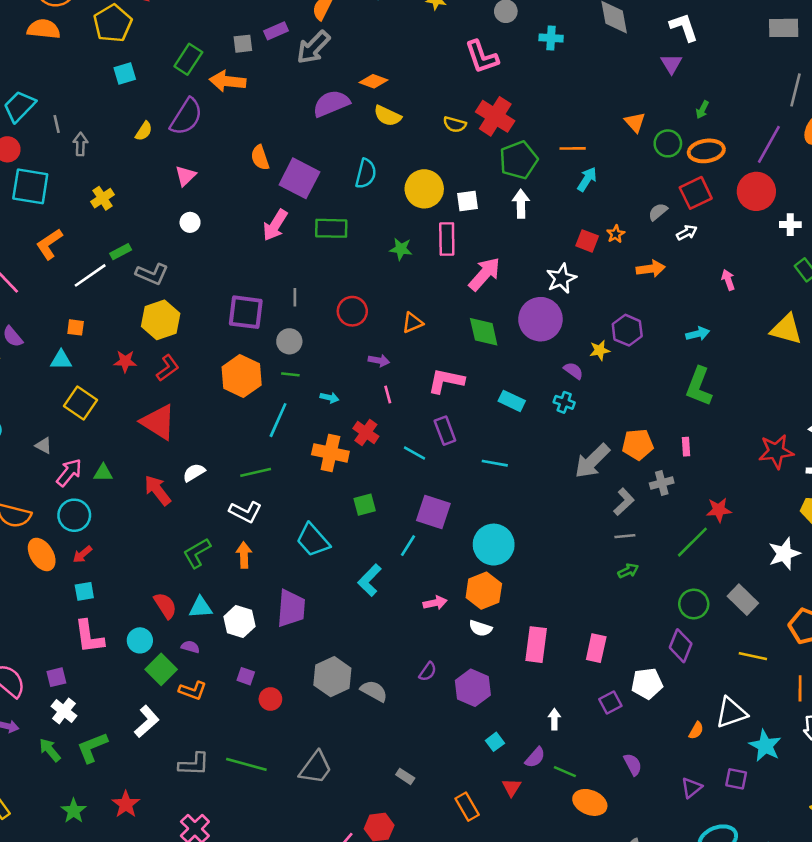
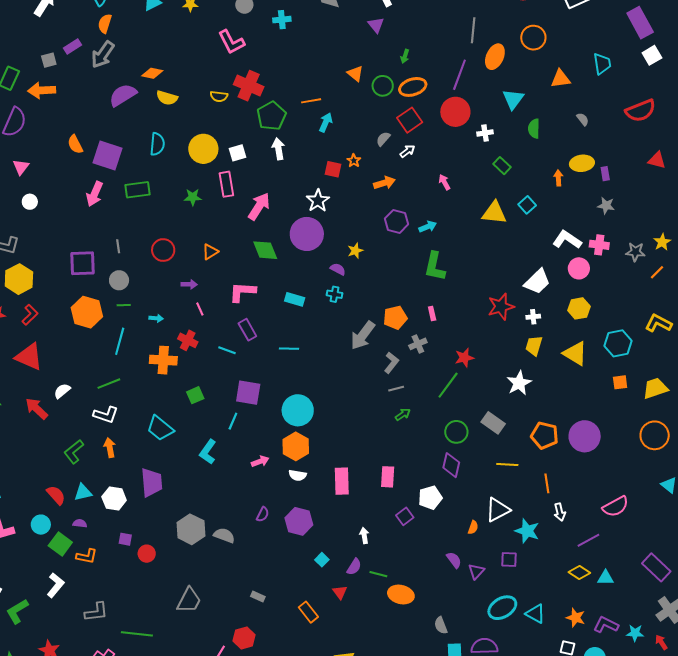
purple hexagon: (627, 330) -> (396, 221), moved
green line: (246, 764) -> (137, 634), moved
purple semicircle: (633, 764) -> (454, 560), moved

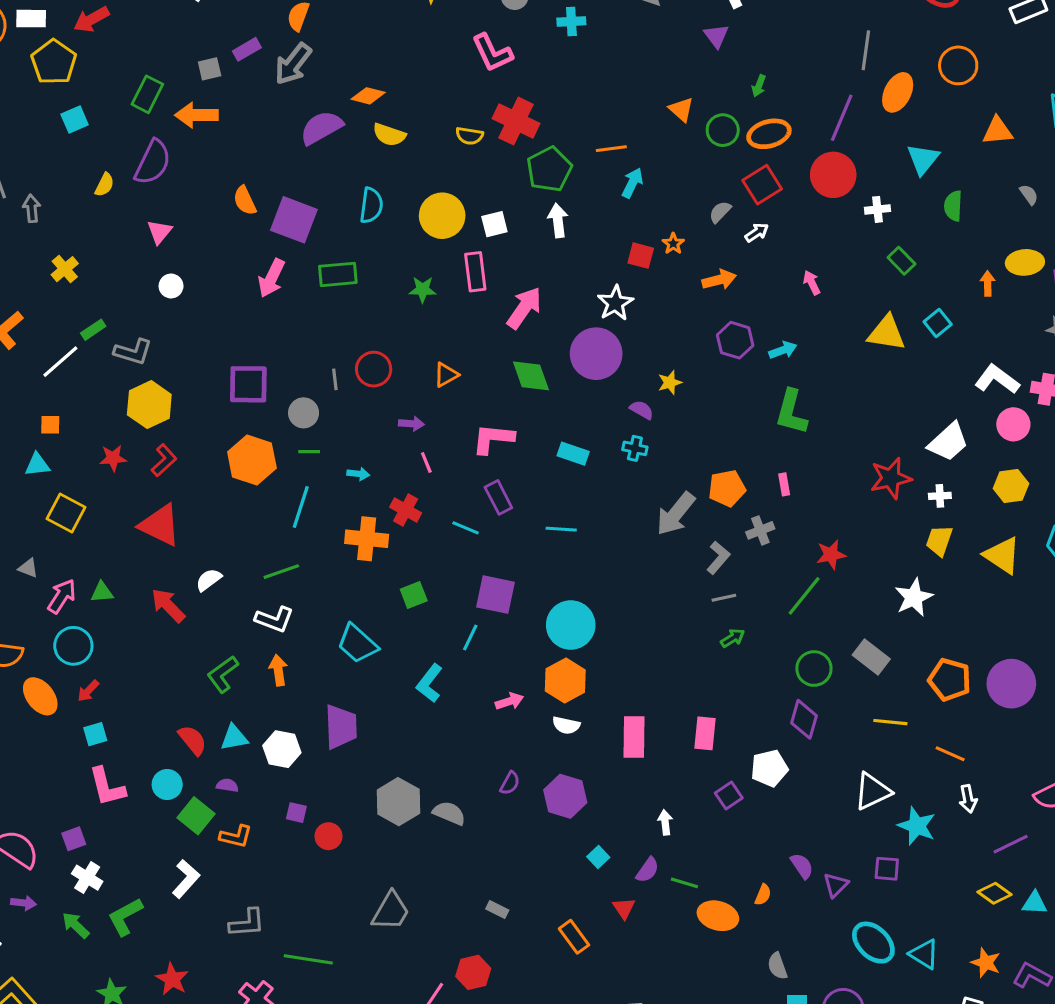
gray line: (118, 246) -> (335, 379), moved
orange line: (547, 483) -> (950, 754), turned -60
orange semicircle: (473, 527) -> (763, 895), moved
cyan ellipse: (502, 608) -> (873, 943), turned 72

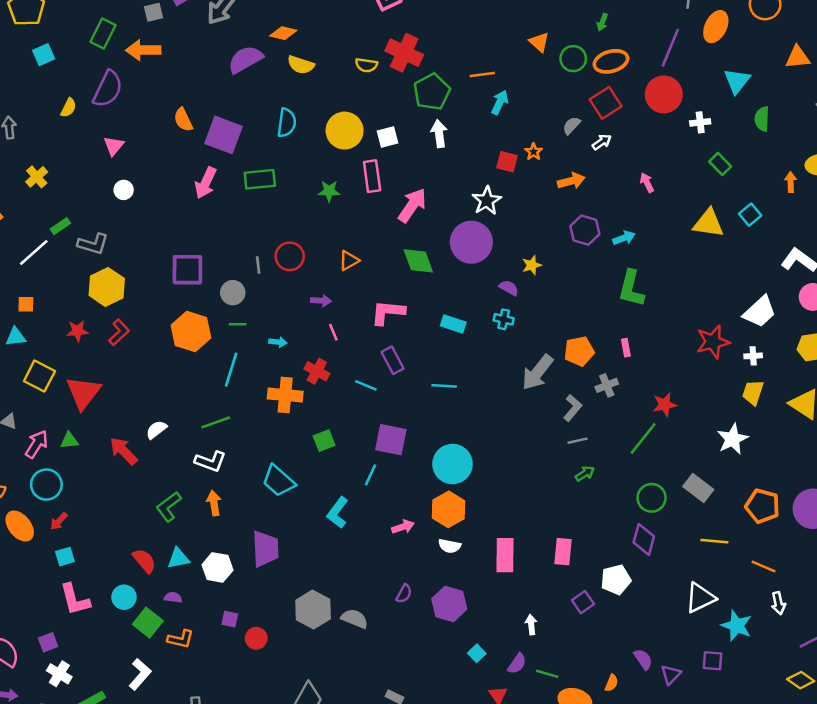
red triangle: (160, 525) -> (83, 393), moved, turned 42

